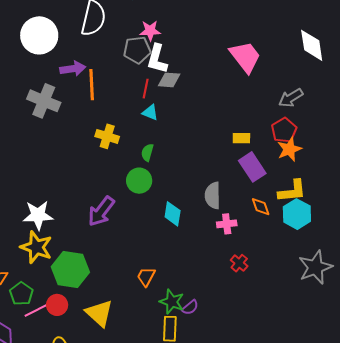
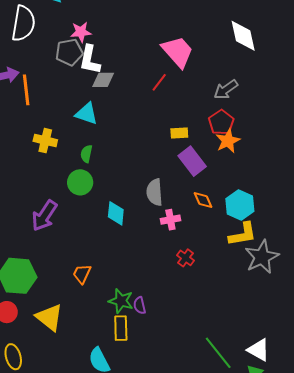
red line: (146, 89) -> (159, 82), moved, turned 30
cyan triangle: (150, 112) -> (87, 114), size x1.4
yellow L-shape: (292, 191) -> (243, 234), moved
orange trapezoid: (146, 277) -> (82, 274), moved
purple semicircle: (190, 307) -> (140, 305), turned 120

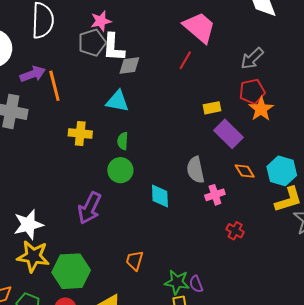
red pentagon: (221, 122) -> (252, 91), turned 30

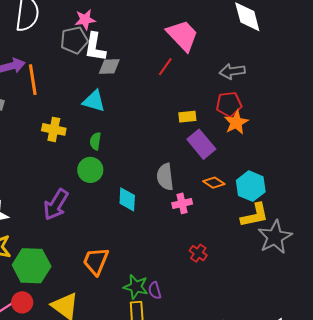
gray arrow: (252, 58) -> (232, 71), turned 30
orange diamond: (245, 171) -> (214, 183), turned -30
red cross: (235, 231) -> (198, 253), moved
orange trapezoid: (135, 261) -> (96, 261), size x1.4

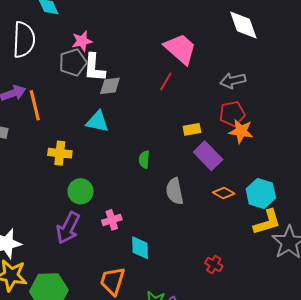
orange star: (236, 122) -> (241, 131), turned -30
green semicircle: (95, 141) -> (144, 160), moved
green circle: (90, 170) -> (81, 191), moved
cyan diamond: (127, 199) -> (140, 248), moved
pink cross: (182, 203) -> (112, 220), moved

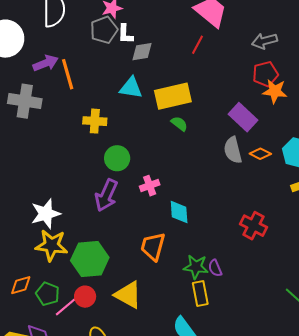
white L-shape: (94, 68) -> (125, 34), size x0.7
yellow rectangle: (192, 129) -> (173, 96), moved, size x2.0
green semicircle: (144, 160) -> (179, 124), turned 126
gray semicircle: (175, 191) -> (233, 150), moved
red cross: (214, 265) -> (253, 226), size x1.5

